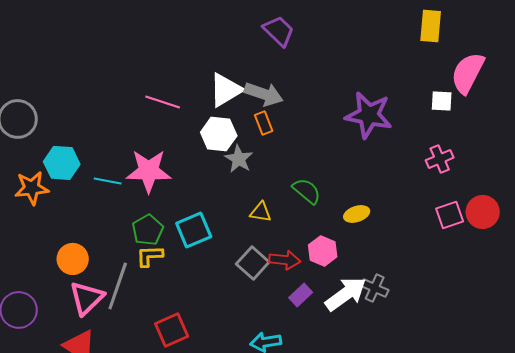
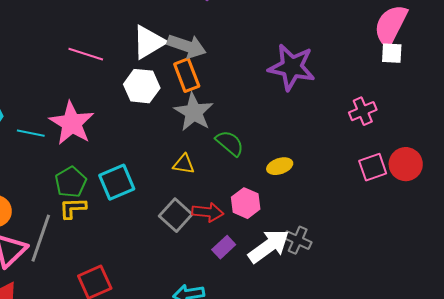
white square: (442, 101) -> (392, 53), moved
orange rectangle: (264, 123) -> (187, 75), size x1.4
gray star: (239, 159) -> (194, 112), moved, size x1.4
pink star: (149, 171) -> (72, 123), turned 30

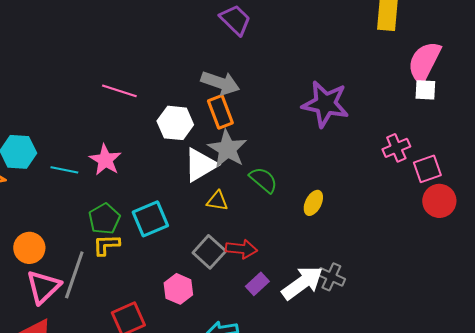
white triangle: (149, 42) -> (200, 165), moved
pink star: (72, 123) -> (105, 160), size x0.7
yellow ellipse: (280, 166) -> (313, 203), turned -45
pink square: (373, 167) -> (427, 169), moved
pink hexagon: (246, 203) -> (178, 289), moved

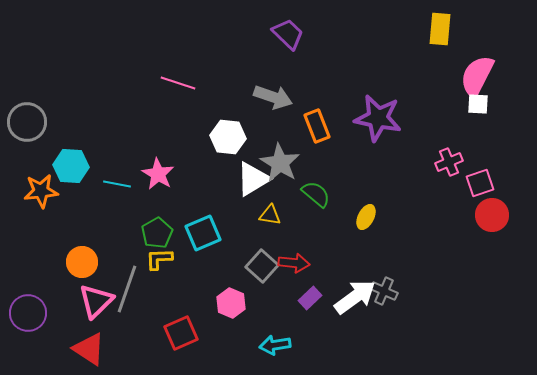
pink line: (119, 91) -> (178, 83), moved
orange rectangle: (220, 112) -> (317, 126), moved

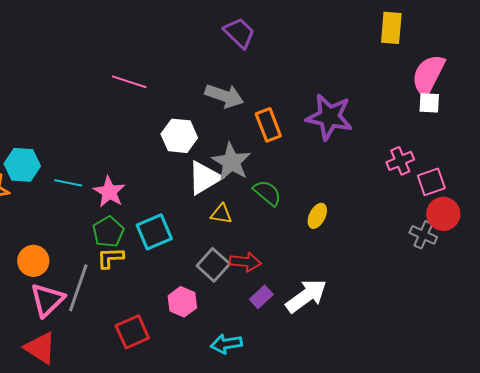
pink star: (158, 174) -> (109, 192), moved
gray cross: (384, 291) -> (423, 235), moved

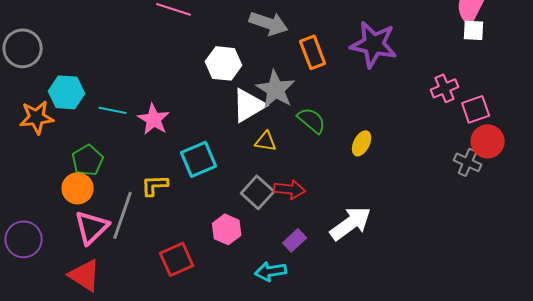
green pentagon: (108, 232) -> (88, 160), moved
purple rectangle: (261, 297) -> (295, 240), moved

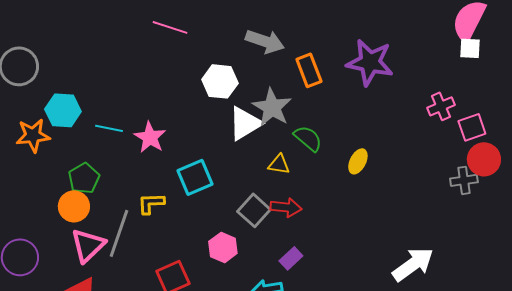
yellow triangle: (266, 141) -> (279, 164), moved
gray cross: (468, 162) -> (464, 180), turned -32
white arrow: (351, 223) -> (413, 264), moved

